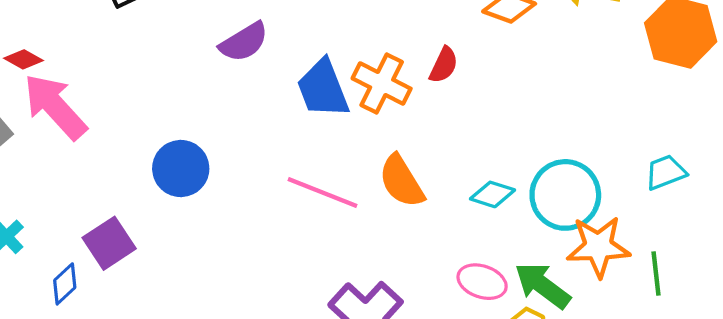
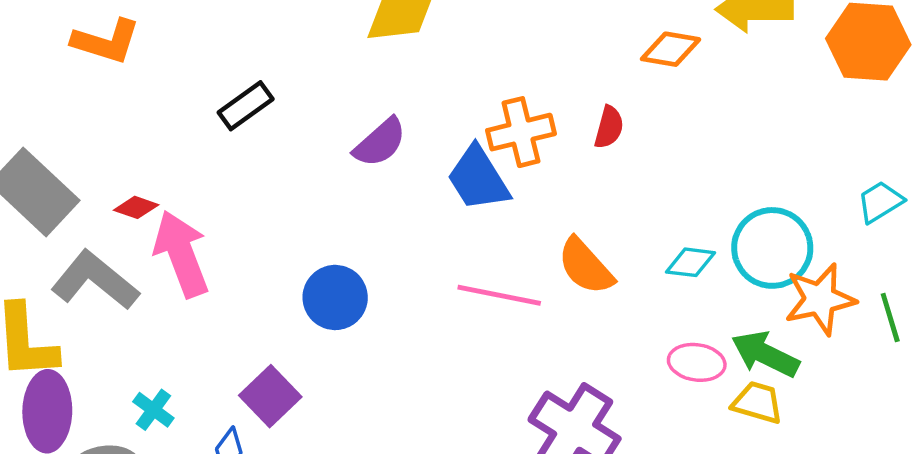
orange cross: (382, 84) -> (521, 132), moved, turned -30
pink arrow: (55, 107) -> (181, 254), turned 32

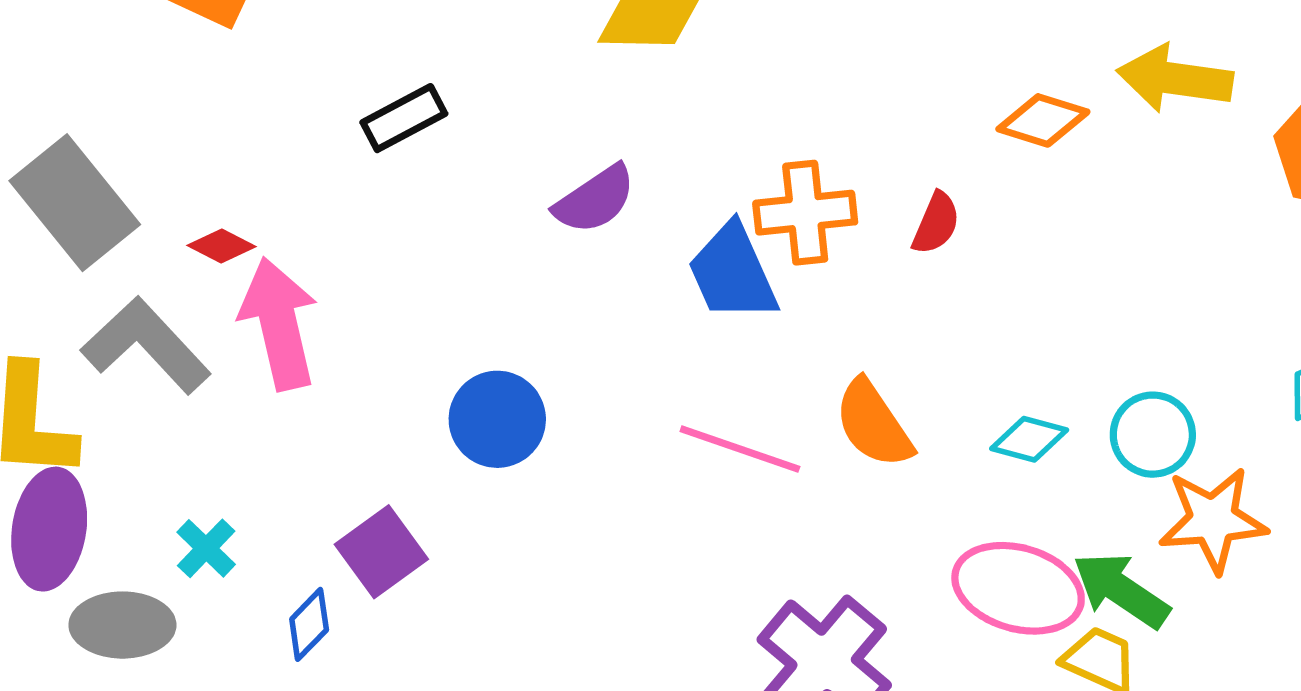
cyan circle: (772, 248) -> (1153, 435), size x0.7
pink ellipse: (697, 362) -> (1018, 588), size x1.5

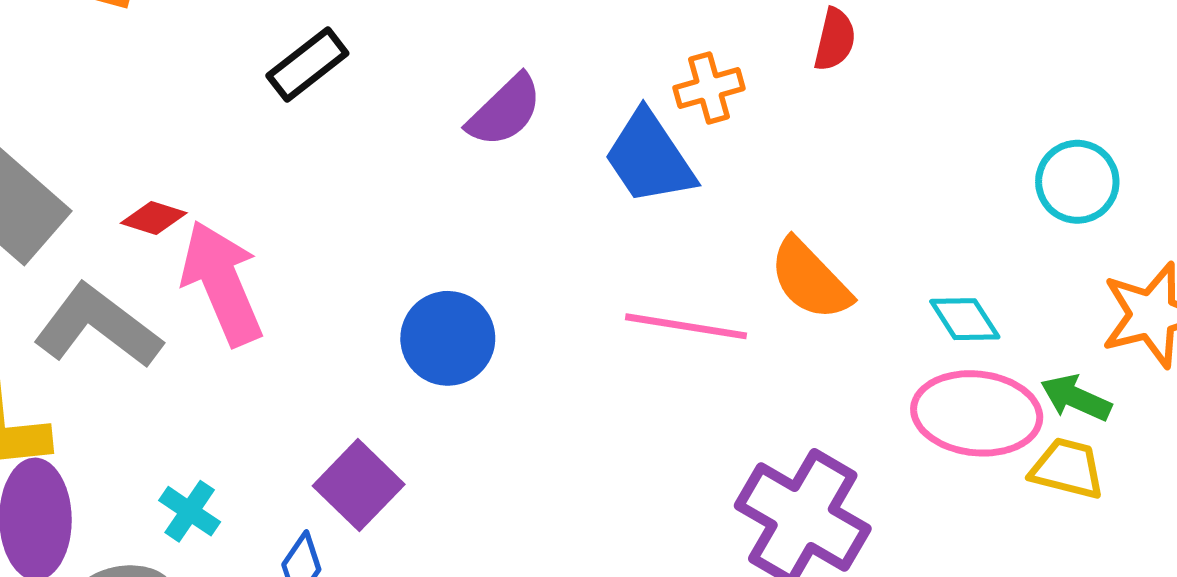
orange cross: (805, 213) -> (709, 88), size x0.7
red semicircle: (936, 223) -> (835, 40), moved
cyan circle: (1153, 435) -> (1077, 182), moved
cyan diamond: (1029, 439) -> (965, 319), moved, turned 52
green arrow: (1121, 590) -> (1076, 398), size x0.7

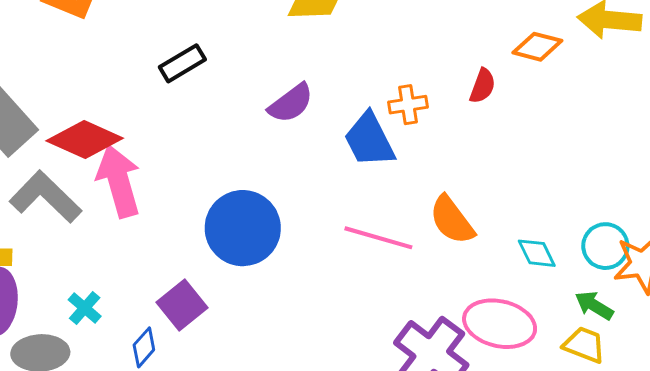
cyan circle: (1077, 182) -> (605, 246), moved
red diamond: (154, 218) -> (85, 140), size x2.0
blue circle: (448, 338) -> (243, 228), size x1.4
pink ellipse: (977, 413) -> (500, 324), moved

